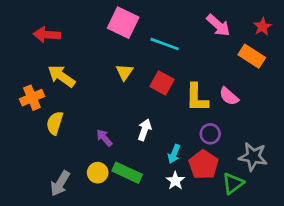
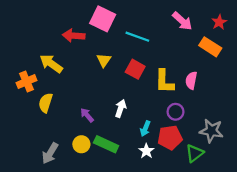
red arrow: (47, 35) -> (74, 36), moved
pink semicircle: (229, 96) -> (191, 80), turned 60
red pentagon: (203, 165) -> (170, 138), turned 30

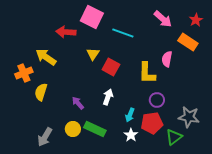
red square: (135, 69) -> (111, 67), moved
pink semicircle: (191, 80) -> (167, 59), moved

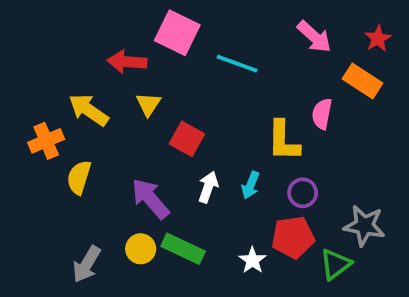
yellow triangle: (93, 54) -> (148, 104), moved
red square: (111, 67) -> (187, 139), moved
purple arrow: (78, 103) -> (150, 199), size x1.6
cyan arrow: (130, 115) -> (251, 185), moved

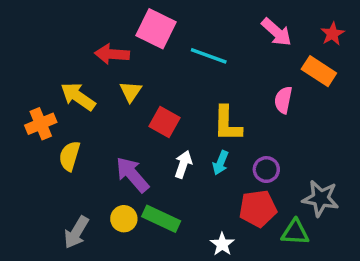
yellow L-shape: (283, 141) -> (227, 124), moved
white star: (253, 260) -> (222, 244), moved
green triangle: (335, 264) -> (295, 232), turned 40

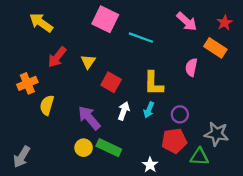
red arrow: (112, 54) -> (57, 57), moved, turned -55
yellow arrow: (78, 97) -> (41, 23), moved
gray arrow: (76, 232) -> (22, 157), moved

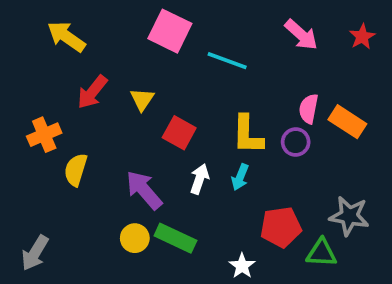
orange rectangle: (215, 48) -> (347, 122), moved
purple circle: (180, 114) -> (296, 142), moved

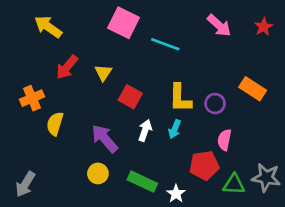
pink semicircle: (309, 109) -> (224, 140), moved
gray star: (349, 216) -> (266, 178), moved
green rectangle: (175, 238) -> (142, 182), moved

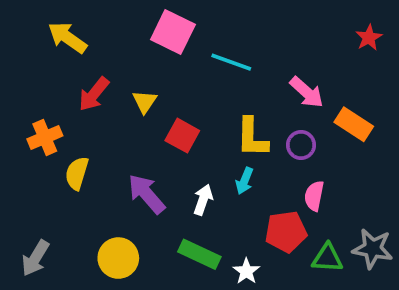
pink arrow: (219, 25) -> (307, 92), moved
white arrow: (145, 130) -> (203, 200), moved
yellow circle: (98, 173) -> (118, 258), moved, size x1.4

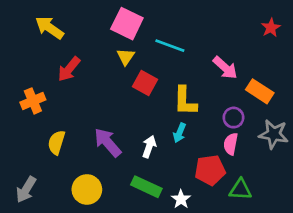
yellow triangle: (145, 102) -> (126, 57), moved
red square: (182, 136) -> (145, 83), moved
purple circle: (301, 145) -> (233, 118), moved
yellow semicircle: (77, 173) -> (56, 142), moved
gray star: (373, 249) -> (274, 134), moved

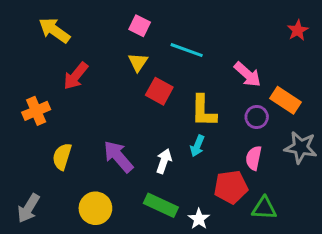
pink square: (127, 24) -> (140, 26), size x0.6
purple circle: (233, 118) -> (257, 117), moved

